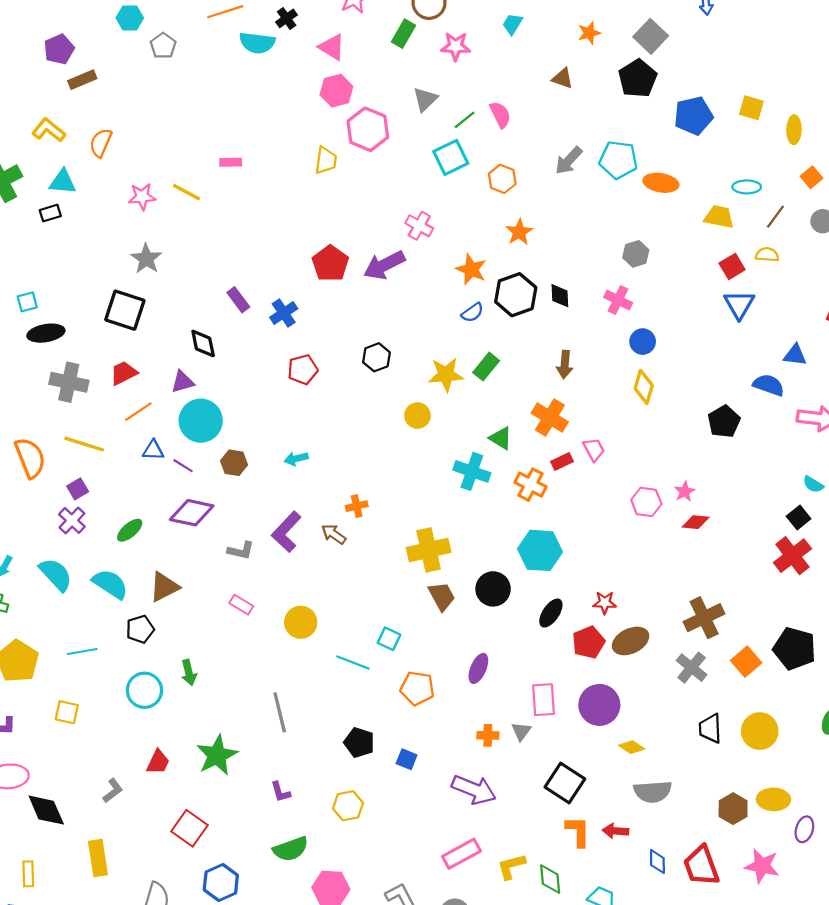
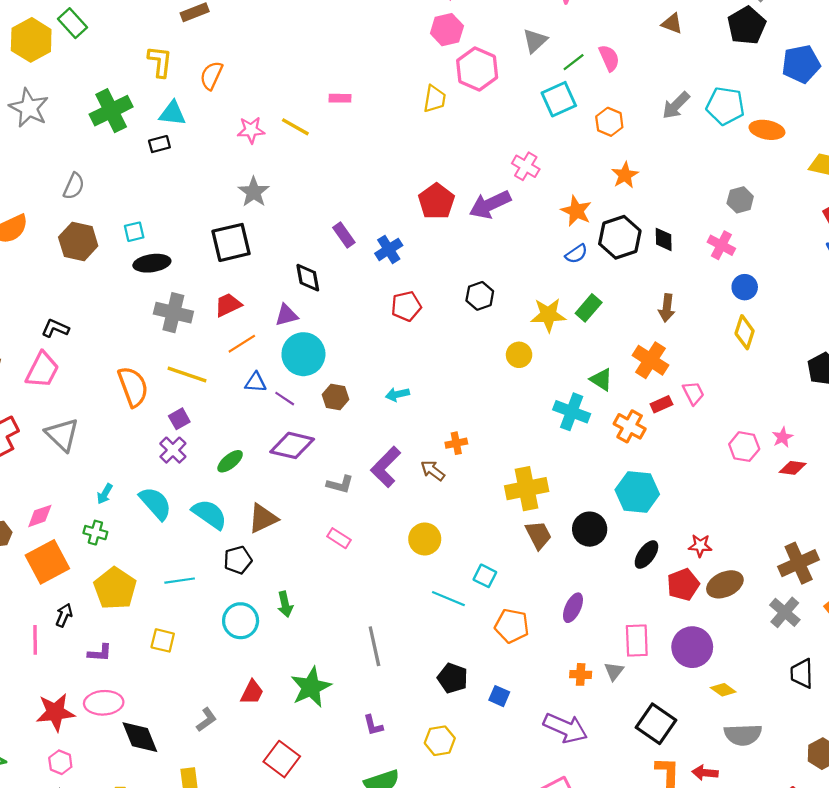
yellow L-shape: (49, 130) -> (160, 62), turned 56
black square: (125, 310) -> (231, 242), turned -33
yellow circle: (301, 622) -> (425, 539), moved

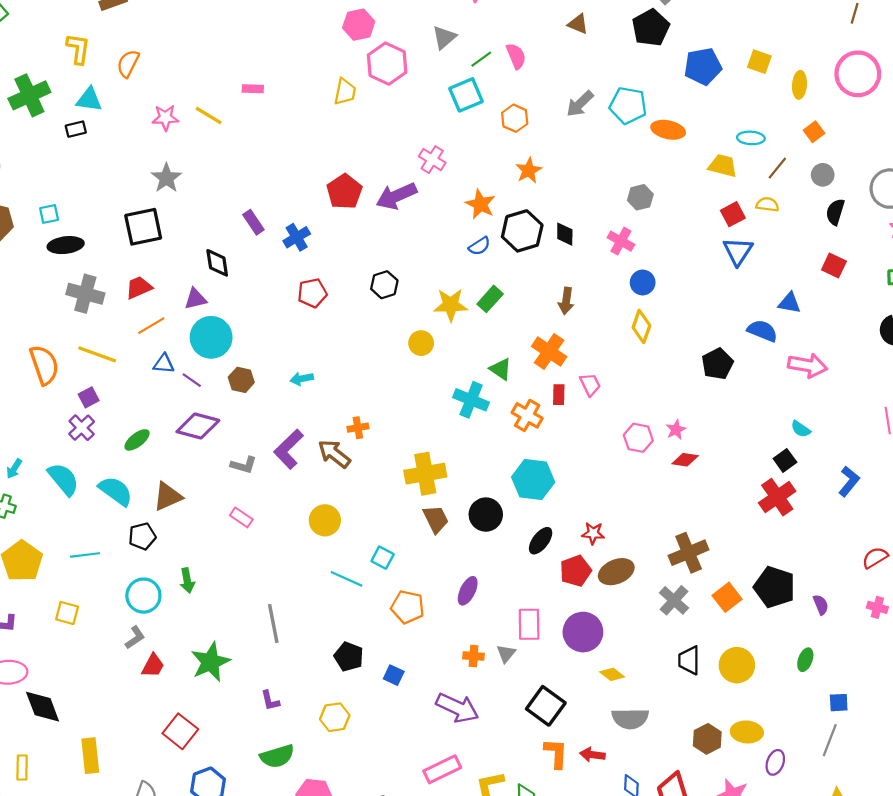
red rectangle: (661, 404) -> (559, 395), turned -66
brown arrow: (433, 470) -> (334, 454), size x1.4
gray L-shape: (206, 720) -> (135, 638), moved

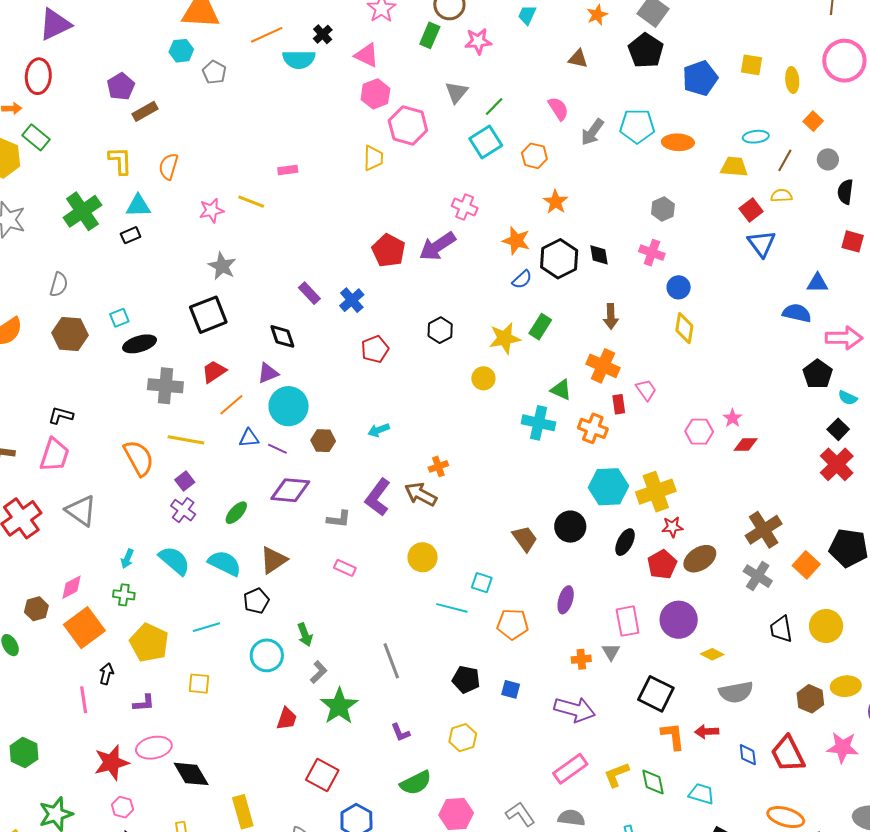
pink semicircle: (516, 56) -> (558, 109), moved
black pentagon: (717, 364) -> (818, 374), moved
yellow cross: (425, 474) -> (656, 492), moved
gray L-shape: (135, 638) -> (319, 672), moved

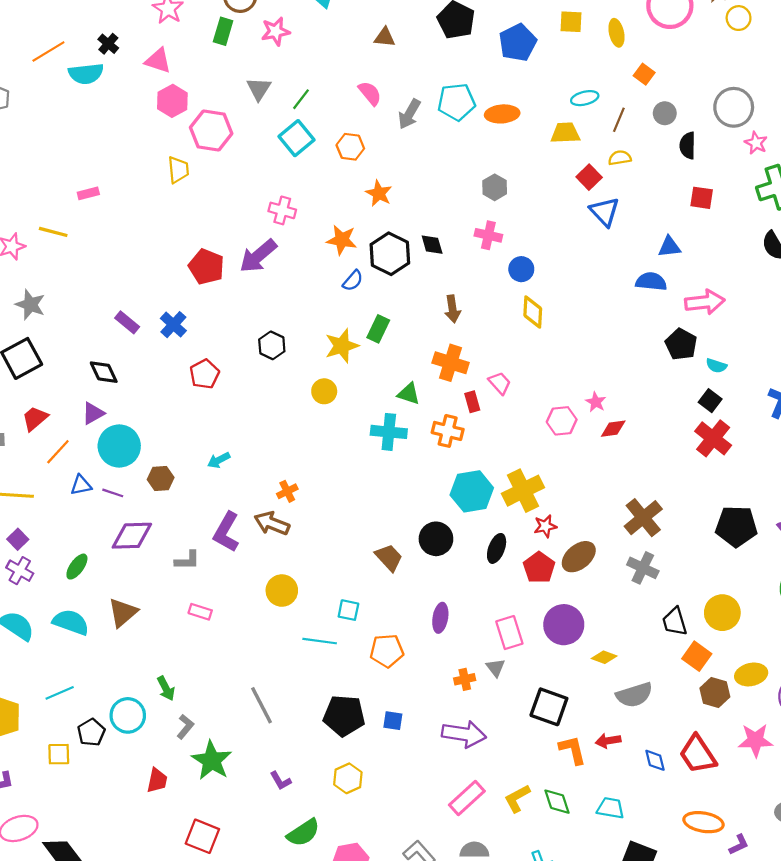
orange square: (806, 565) -> (697, 656), moved
black pentagon: (256, 601) -> (91, 732), moved
black pentagon: (466, 679) -> (344, 716), size x1.4

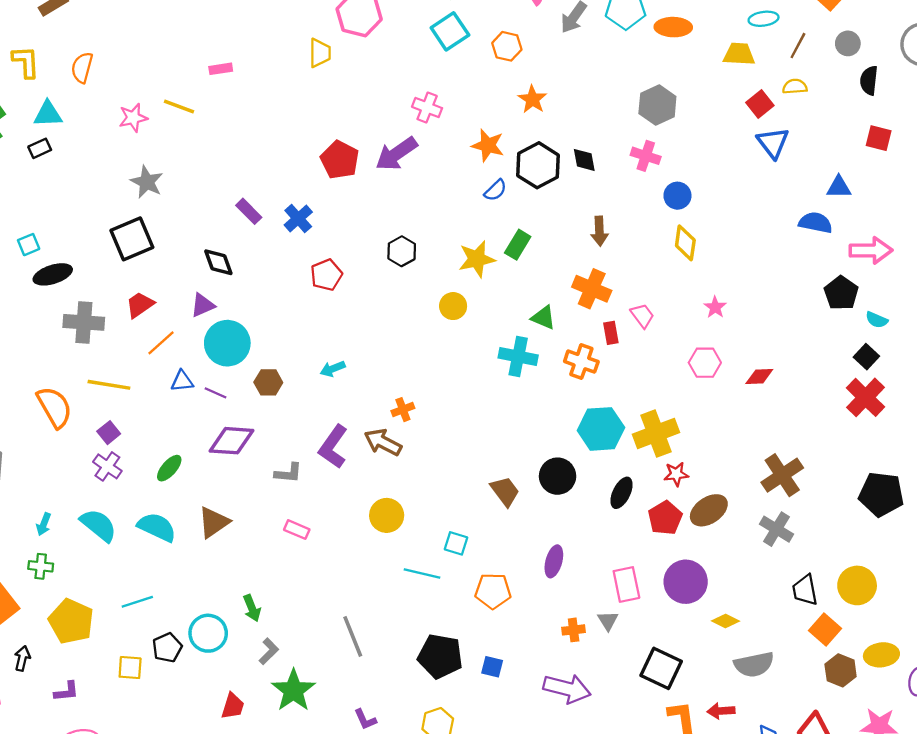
gray hexagon: (495, 187) -> (657, 105), size x1.4
pink star: (596, 402) -> (715, 307), moved

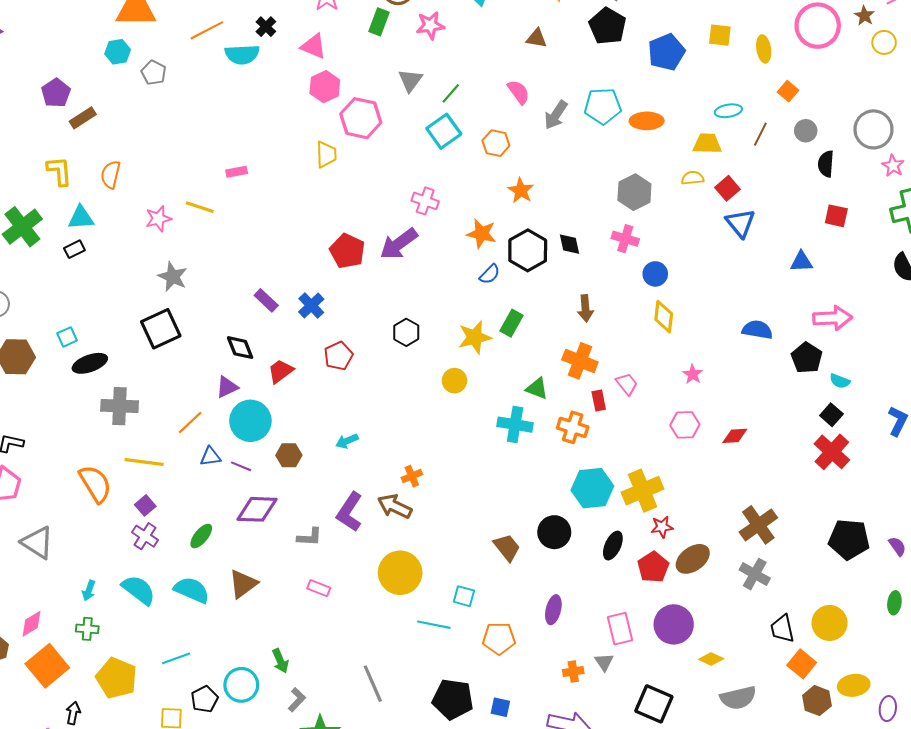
yellow semicircle: (795, 87) -> (693, 178), moved
blue semicircle: (815, 223) -> (757, 330), moved
red trapezoid: (140, 305) -> (281, 371), moved
yellow circle: (387, 515) -> (400, 573), size x1.4

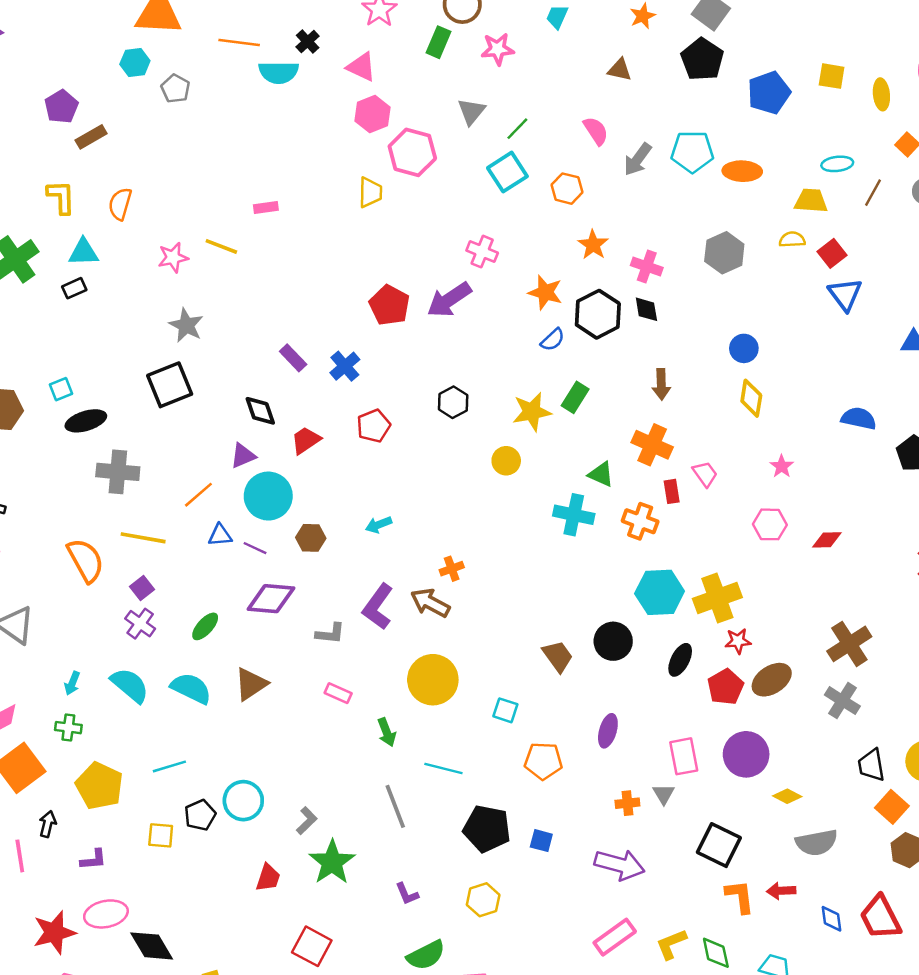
orange line: (207, 30) -> (239, 43), turned 32
pink cross: (625, 239) -> (647, 266), moved
cyan line: (434, 625) -> (443, 768), moved
green arrow: (280, 661) -> (387, 732), moved

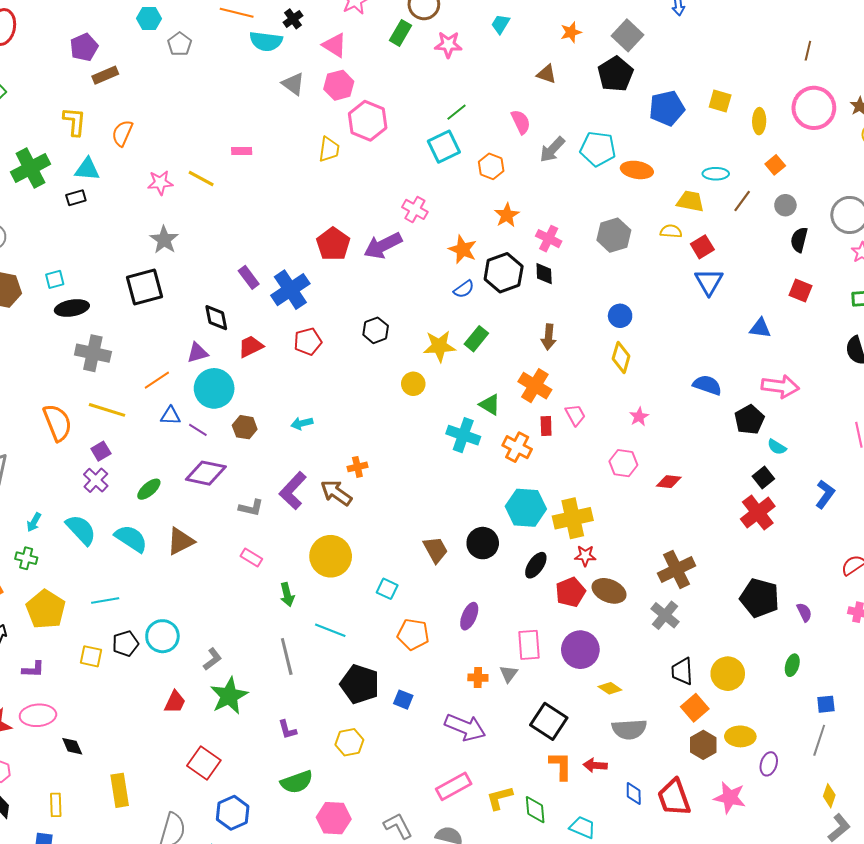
gray triangle: (471, 111) -> (293, 84), moved, turned -40
blue cross: (345, 366) -> (290, 290), size x1.5
brown ellipse: (772, 680) -> (609, 591), turned 48
black diamond: (152, 946) -> (72, 746), size x0.6

